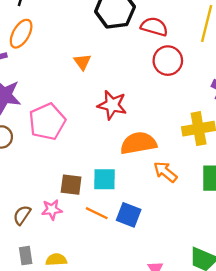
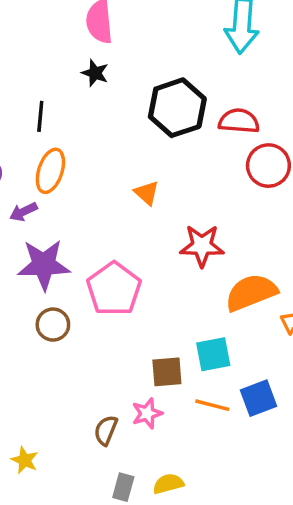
blue square: (129, 215) -> (259, 398), turned -30
gray rectangle: (26, 256) -> (123, 487), turned 36

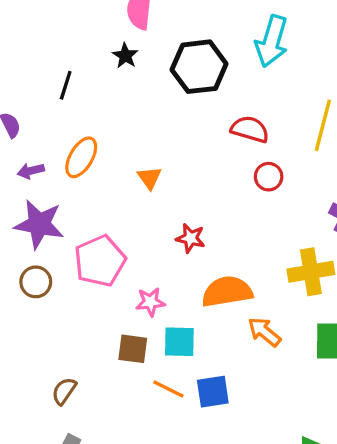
black hexagon: (177, 108) -> (199, 67), moved
red circle: (268, 166) -> (269, 177), size x0.7
orange ellipse: (50, 171) -> (81, 157), moved
red star: (202, 246) -> (191, 238), size x0.7
pink star: (147, 413) -> (150, 302), moved

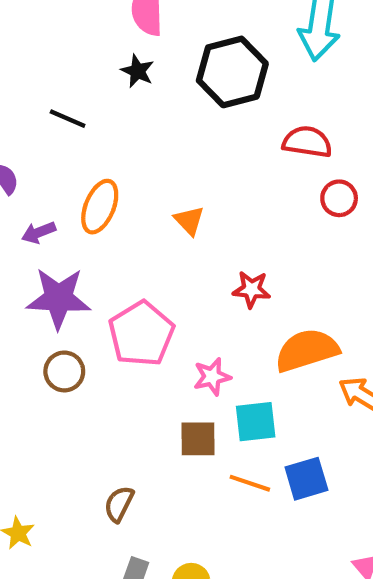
black line: (66, 85) -> (68, 119), turned -76

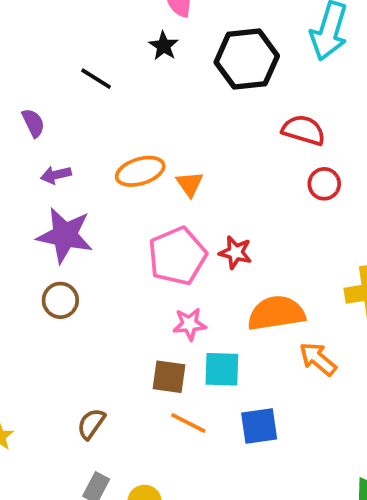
orange ellipse: (100, 207) -> (140, 171), moved, turned 42
pink pentagon: (141, 334) -> (177, 256), moved
orange line: (250, 483) -> (188, 423), moved

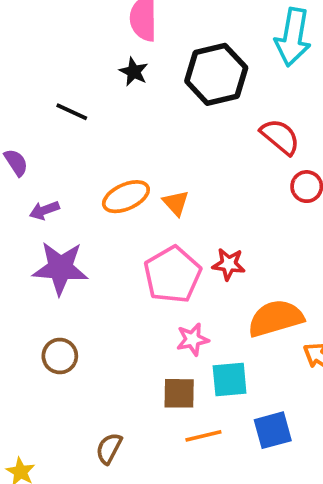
red semicircle: (304, 130) -> (280, 137), turned 30
brown circle: (60, 300) -> (60, 356), moved
orange line: (188, 423) -> (203, 436), turned -33

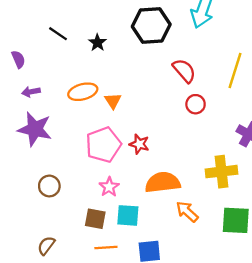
black star: (134, 72) -> (97, 43), moved
pink star: (193, 339) -> (109, 187), turned -30
brown circle: (60, 356) -> (49, 186), moved

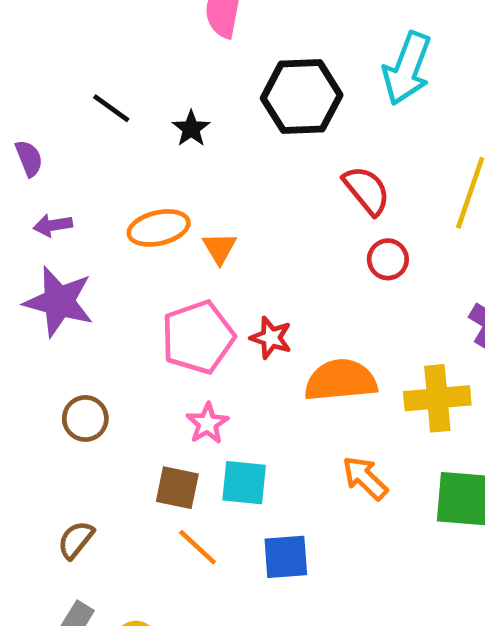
orange semicircle: (163, 182) -> (341, 380), moved
orange line: (106, 248) -> (197, 547), turned 45

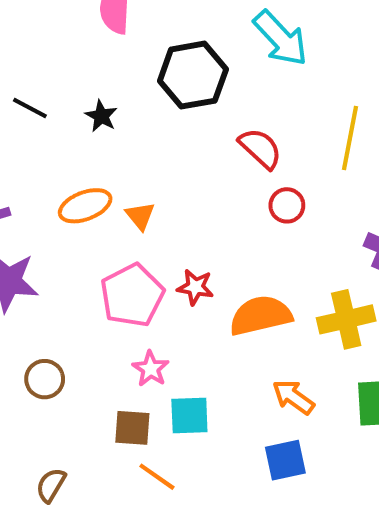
cyan arrow: (407, 68) -> (280, 38), turned -56
blue square: (286, 557) -> (285, 460), moved

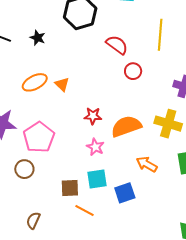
pink pentagon: (132, 295) -> (39, 137), moved
yellow cross: (346, 319) -> (168, 124), turned 36
pink star: (151, 369) -> (95, 147), moved
blue square: (285, 460) -> (125, 193), moved

